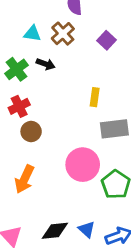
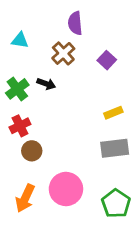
cyan triangle: (32, 34) -> (20, 40), moved
yellow rectangle: (95, 97) -> (113, 113), moved, turned 60
pink circle: (83, 165) -> (66, 189), moved

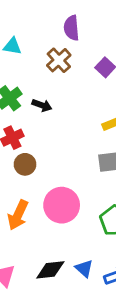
black arrow: (46, 84) -> (42, 105), moved

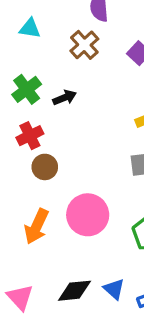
black arrow: (42, 105) -> (65, 98), turned -42

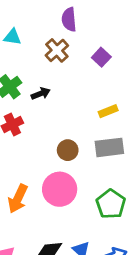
brown circle: (45, 167) -> (68, 150), moved

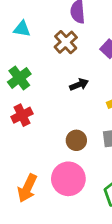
black arrow: (41, 94) -> (79, 85), moved

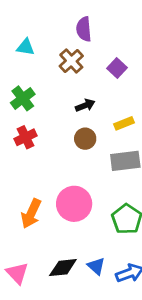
brown circle: (76, 140) -> (85, 139), moved

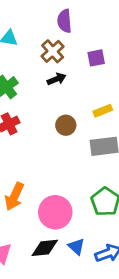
purple square: (117, 68) -> (96, 58), turned 36
black arrow: (85, 105) -> (57, 79), moved
pink circle: (74, 204) -> (55, 212), moved

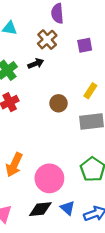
black arrow: (57, 79) -> (36, 63), moved
yellow rectangle: (103, 111) -> (90, 91), turned -35

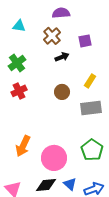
purple semicircle: (57, 13) -> (61, 13), turned 90
black arrow: (36, 63) -> (62, 57), moved

